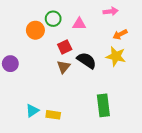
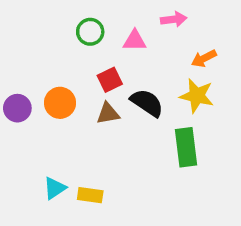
pink arrow: (111, 11) -> (174, 19), moved
orange circle: (35, 30) -> (60, 103), moved
brown triangle: (64, 67) -> (108, 113), turned 40
green rectangle: (103, 105) -> (186, 147), moved

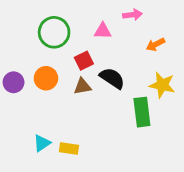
green circle: (90, 32) -> (54, 32), moved, size x1.5
yellow star: (197, 96) -> (162, 85), moved

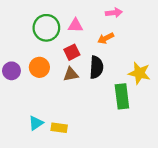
pink triangle: (103, 31) -> (75, 25), moved
orange arrow: (155, 44) -> (106, 38), moved
black semicircle: (112, 78) -> (96, 67), turned 60

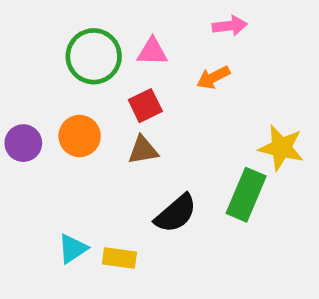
black semicircle: (96, 67) -> (176, 213), moved, turned 45
green rectangle: (122, 96) -> (246, 195), turned 30

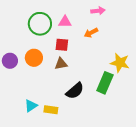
red square: (145, 106) -> (62, 45), turned 32

